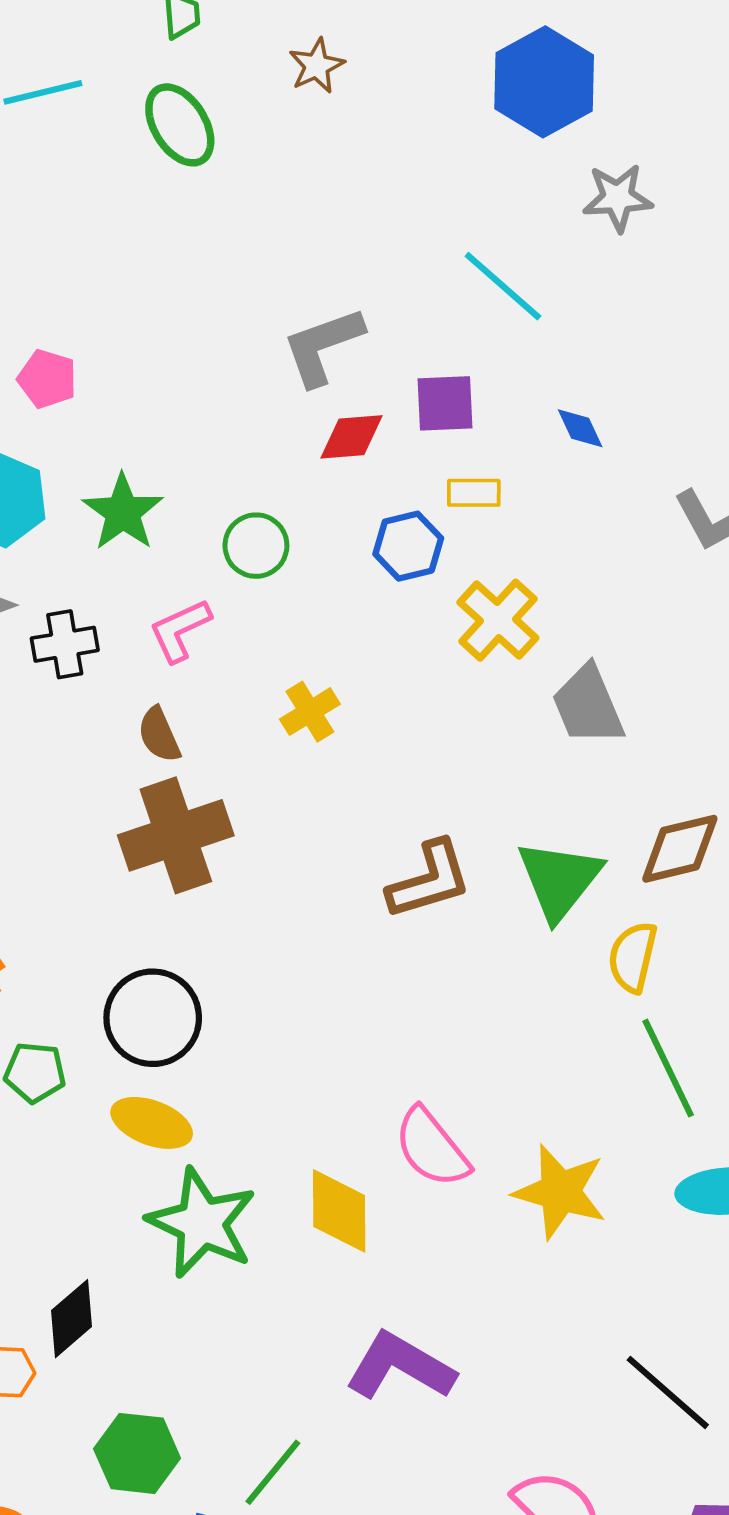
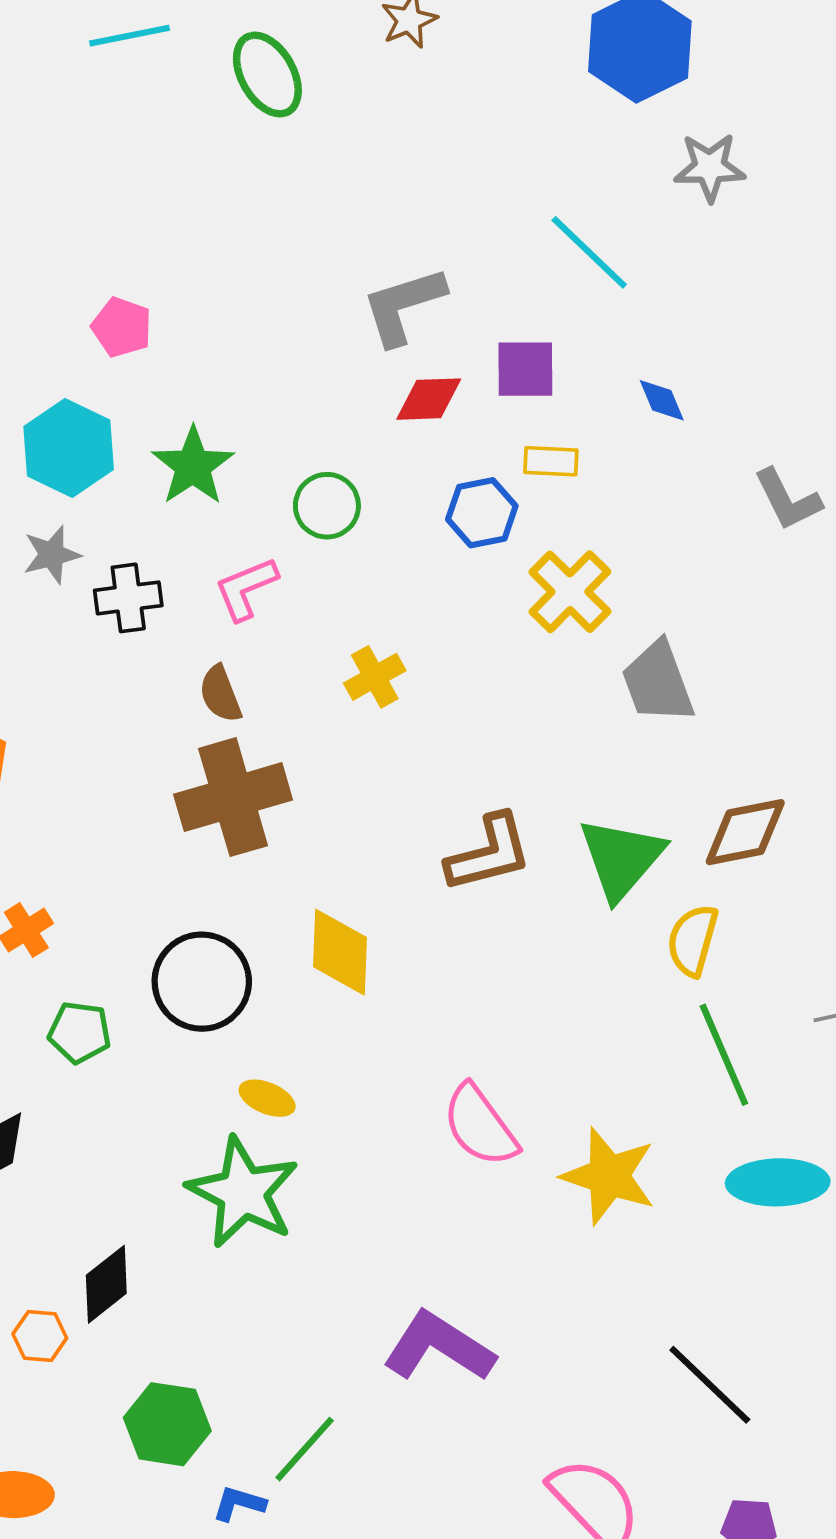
yellow ellipse: (152, 1123) -> (267, 1098), moved, size x0.7
yellow diamond: (339, 1211) -> (340, 952), moved

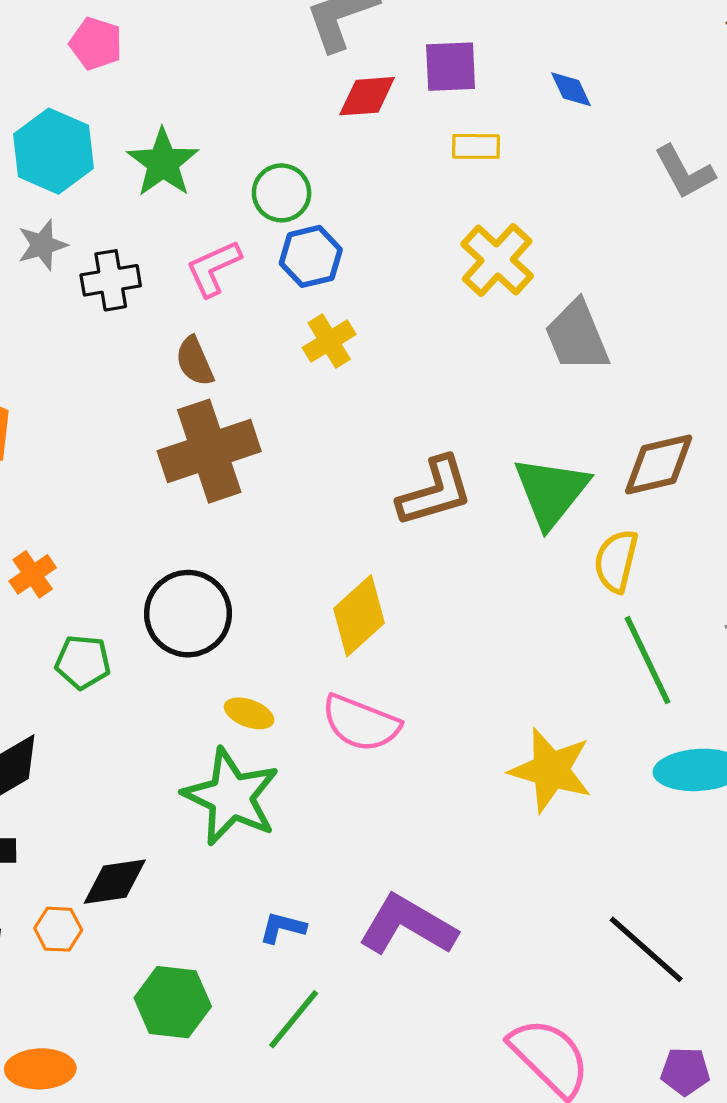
blue hexagon: (482, 513) -> (311, 256), moved
yellow diamond: (340, 952) -> (359, 616), moved, turned 48
pink semicircle: (480, 1126) -> (361, 723), moved, turned -30
black diamond: (106, 1284) -> (115, 882), turned 32
blue L-shape: (239, 1504) -> (283, 928), moved

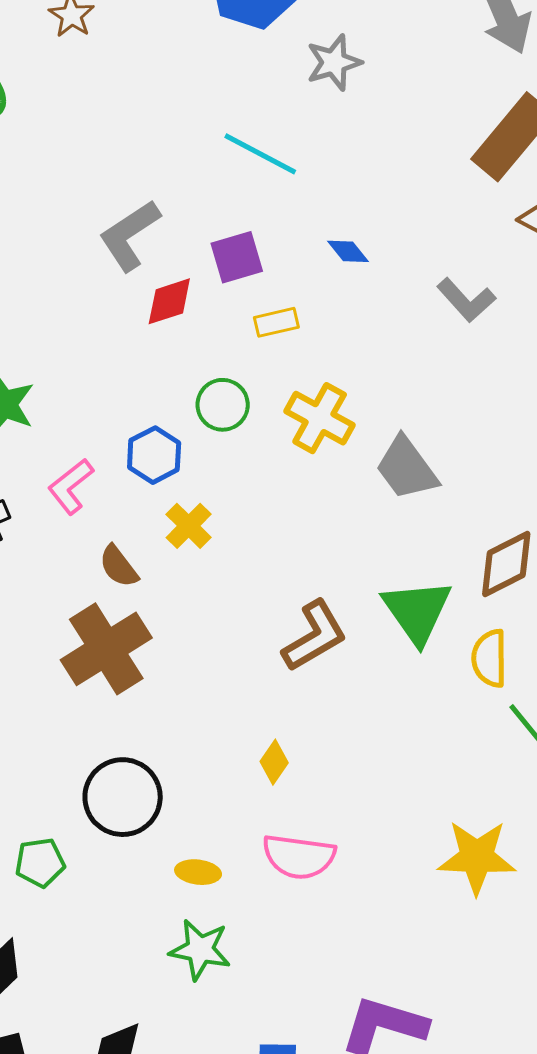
green circle: (282, 193) -> (223, 405), moved
brown semicircle: (195, 361) -> (119, 566), moved
yellow diamond: (359, 616) -> (274, 762), size x0.6
green star: (231, 797) -> (200, 950), size x0.7

